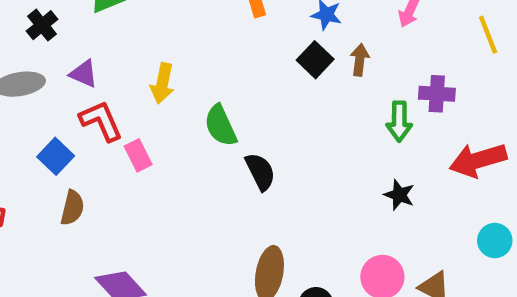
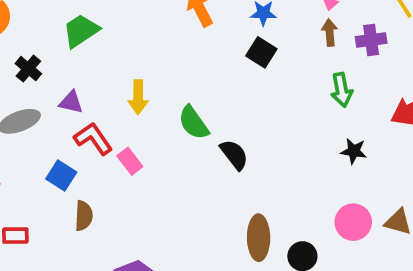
brown arrow: (360, 60) -> (330, 32), moved
purple cross: (437, 94) -> (371, 40), moved

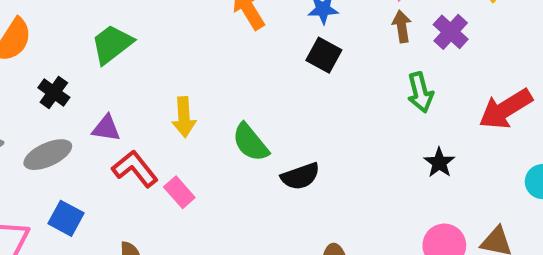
purple cross: (371, 40) -> (451, 32), turned -36
black star: (354, 151) -> (439, 163), turned 30
black semicircle: (234, 155) -> (300, 176), turned 112
blue square: (61, 176) -> (66, 218), moved

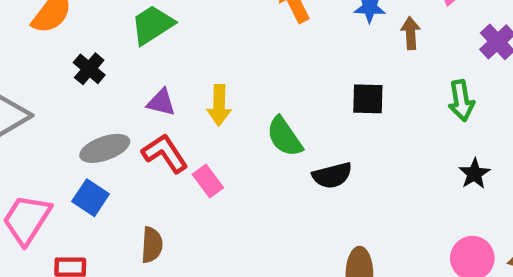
brown arrow: (402, 26) -> (410, 33), moved
black square: (324, 55) -> (368, 99), moved, turned -32
purple triangle: (106, 128) -> (161, 102), moved
gray ellipse: (48, 155) -> (105, 148), moved

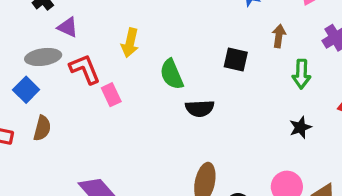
brown arrow: (410, 33) -> (279, 36), moved
purple triangle: (161, 102) -> (68, 27), moved
brown semicircle: (152, 245) -> (42, 128), moved

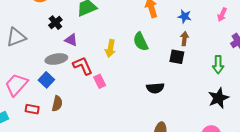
brown arrow: (279, 36) -> (184, 39), moved
green semicircle: (172, 74) -> (141, 42), moved
black star: (300, 127) -> (218, 98), size x1.5

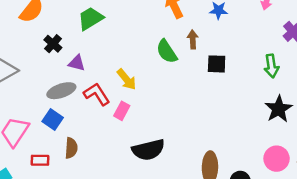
brown arrow: (184, 39) -> (193, 39), moved
yellow arrow: (110, 48) -> (127, 79), moved, turned -42
pink rectangle: (100, 81) -> (122, 111), turned 64
black semicircle: (155, 88) -> (148, 150), moved, size x1.4

